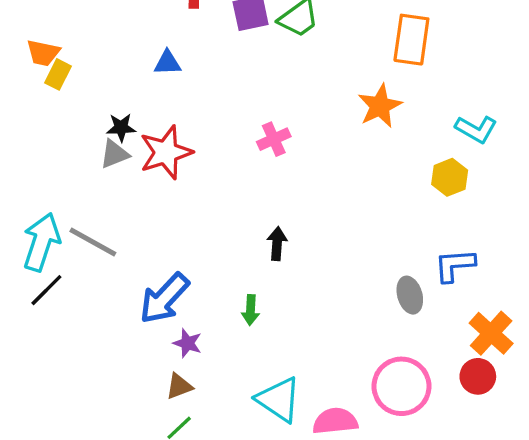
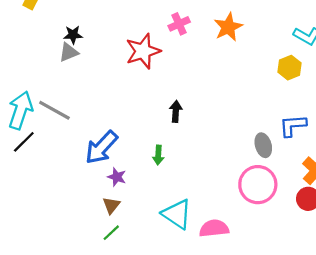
orange star: (380, 106) -> (228, 27), moved
pink cross: (274, 139) -> (179, 24), moved
red star: (166, 152) -> (143, 51), moved
brown triangle: (179, 386) -> (111, 205), turned -30
pink circle: (401, 386) -> (258, 185), moved

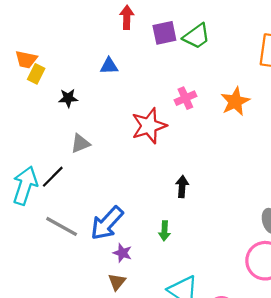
black star: (73, 35) -> (68, 98), moved
gray triangle: (69, 52) -> (80, 143), moved
gray line: (54, 110) -> (62, 226), moved
black line: (24, 142) -> (53, 177), moved

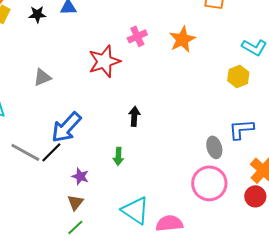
black star: (68, 98) -> (37, 14), moved
black line: (53, 177) -> (51, 152), moved
blue arrow: (107, 223) -> (66, 127), moved

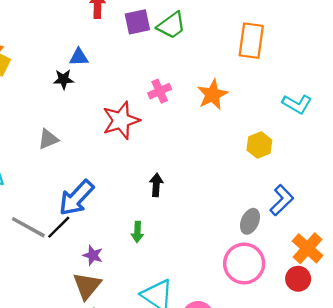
black star: (37, 14) -> (63, 79), moved
yellow hexagon: (238, 76) -> (259, 145), moved
blue L-shape: (241, 129) -> (282, 200), turned 140
gray ellipse: (214, 147) -> (250, 221), turned 40
brown triangle: (75, 202) -> (87, 286), size x1.5

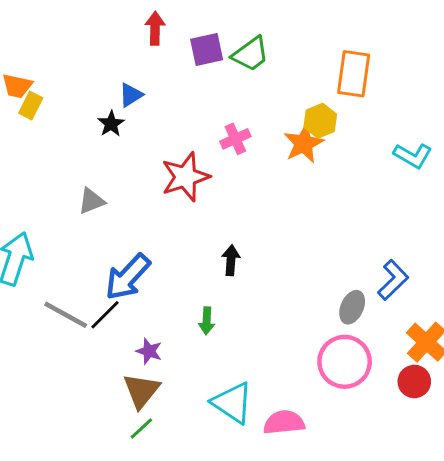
blue triangle: (79, 57) -> (131, 95), turned -30
black star: (63, 79) -> (111, 124), turned -30
yellow hexagon: (259, 145) -> (320, 121), moved

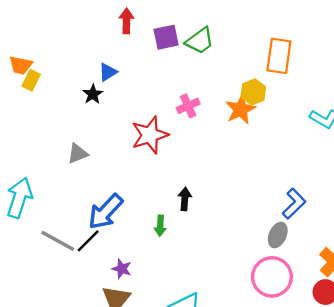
blue L-shape: (393, 280) -> (294, 204), moved
green arrow: (207, 321) -> (160, 226), moved

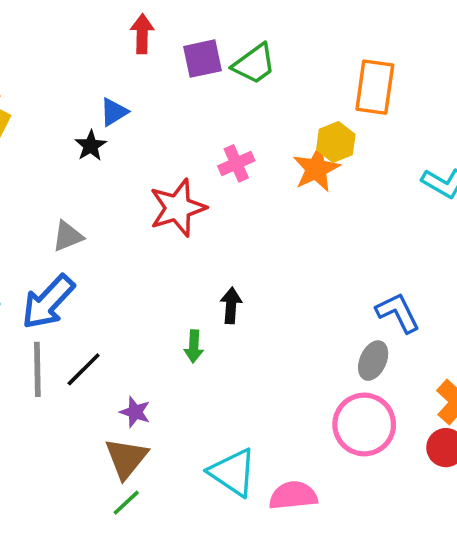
blue L-shape: (294, 204) -> (398, 313), turned -72
blue arrow: (106, 212) -> (48, 302), moved
gray line: (58, 241) -> (37, 369), turned 60

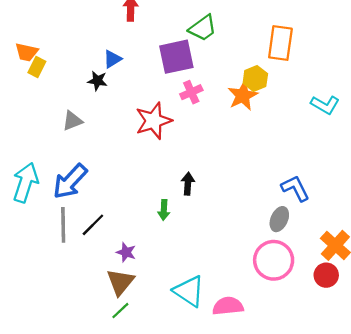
purple square: (203, 59) -> (176, 57), moved, size x1.4
black star: (91, 146) -> (97, 81), turned -30
gray triangle: (68, 236) -> (72, 121), moved

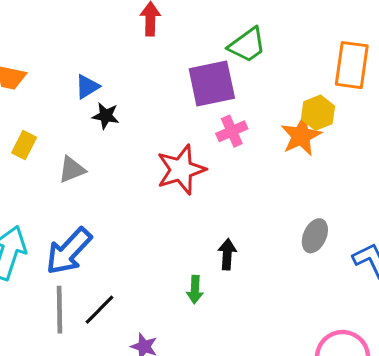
blue triangle: (112, 59) -> (87, 87), moved
yellow rectangle: (37, 67) -> (24, 145), moved
gray ellipse: (279, 219) -> (315, 236), moved

